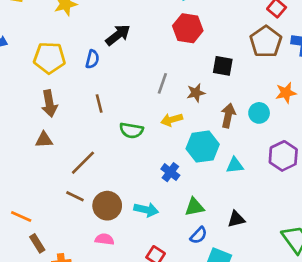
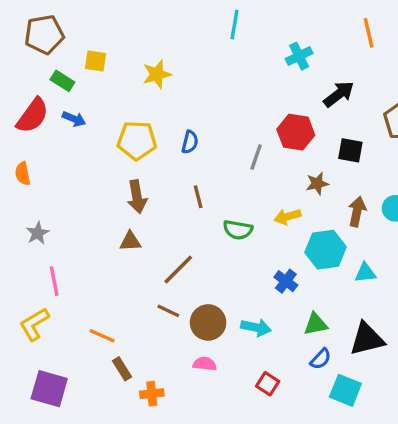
red hexagon: (188, 28) -> (296, 132), moved
black arrow: (118, 35) -> (339, 94), moved
gray line: (162, 83) -> (256, 157), moved
black triangle: (236, 219) -> (367, 339), size x1.6

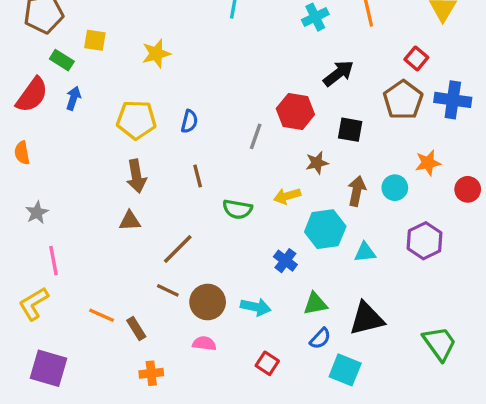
cyan cross: (299, 56) -> (315, 17), moved
blue arrow: (74, 119) -> (73, 98), turned -95
brown rectangle: (122, 369) -> (136, 329), moved

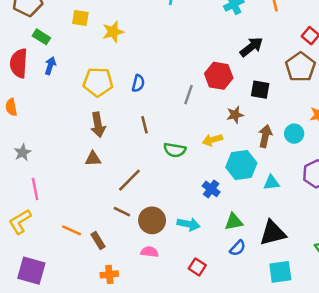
yellow square: (95, 40) -> (80, 18), moved
red semicircle: (32, 95) -> (19, 63), turned 148
cyan square: (345, 370) -> (280, 272), moved, turned -30

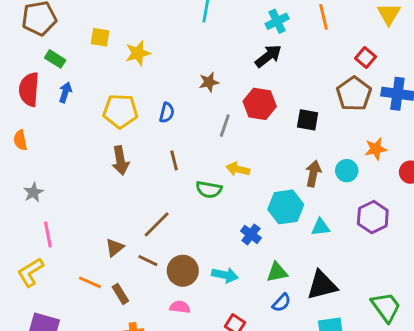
black arrow: (251, 47) -> (268, 56), moved
brown star: (235, 115) -> (209, 82), moved
yellow arrow: (212, 140) -> (238, 169), moved, turned 30
brown triangle: (93, 159) -> (115, 248), moved, turned -36

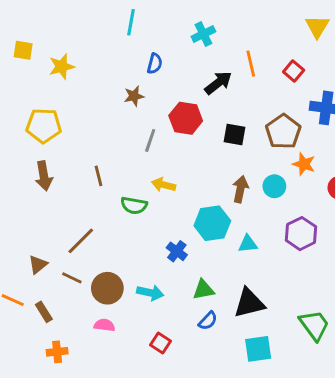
orange line: (323, 17) -> (251, 64), moved
black arrow: (268, 56) -> (218, 83), moved
brown pentagon: (354, 94) -> (283, 132), moved
blue semicircle: (167, 113) -> (155, 64), moved
orange star: (376, 149) -> (304, 164), turned 30

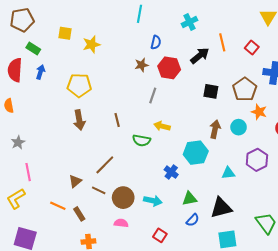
red hexagon: (186, 118) -> (169, 68), moved
cyan triangle: (248, 244) -> (228, 173), moved

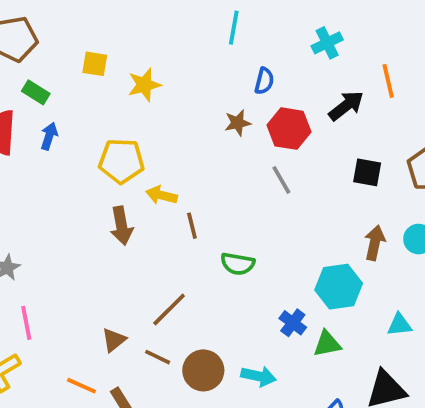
gray line: (153, 95) -> (281, 180), moved, turned -49
yellow arrow: (162, 126) -> (161, 195), moved
green triangle: (190, 199) -> (327, 344), moved

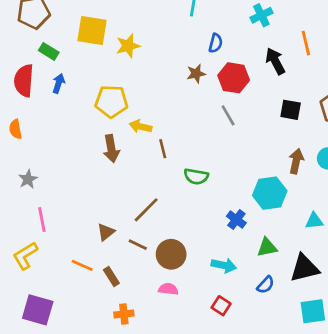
yellow square: (95, 64) -> (92, 31), size x1.6
black arrow: (346, 106) -> (275, 61), turned -80
green triangle: (327, 344) -> (267, 247), moved
cyan arrow: (259, 376) -> (224, 265), moved

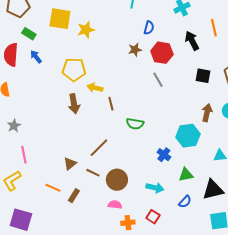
blue arrow: (59, 83) -> (36, 57), turned -56
brown rectangle: (111, 276) -> (74, 196), turned 64
orange cross: (124, 314) -> (128, 223), moved

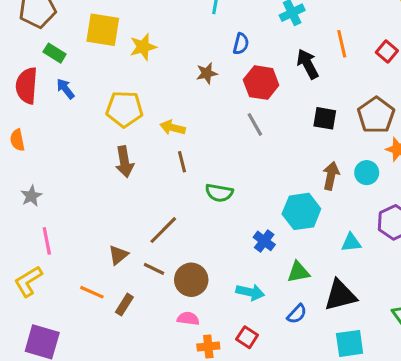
brown star: (135, 50) -> (207, 73), moved
yellow arrow: (95, 88) -> (173, 128), moved

